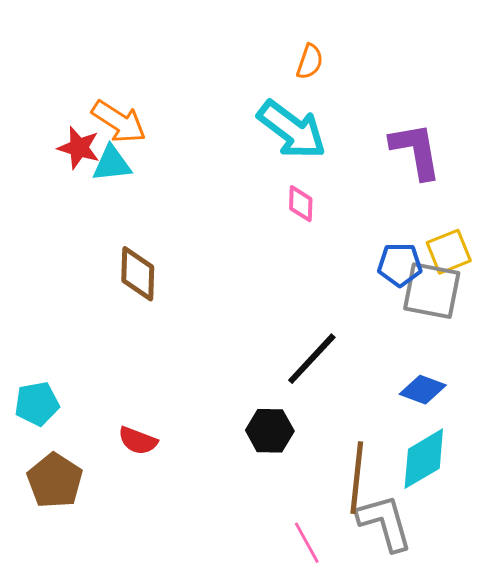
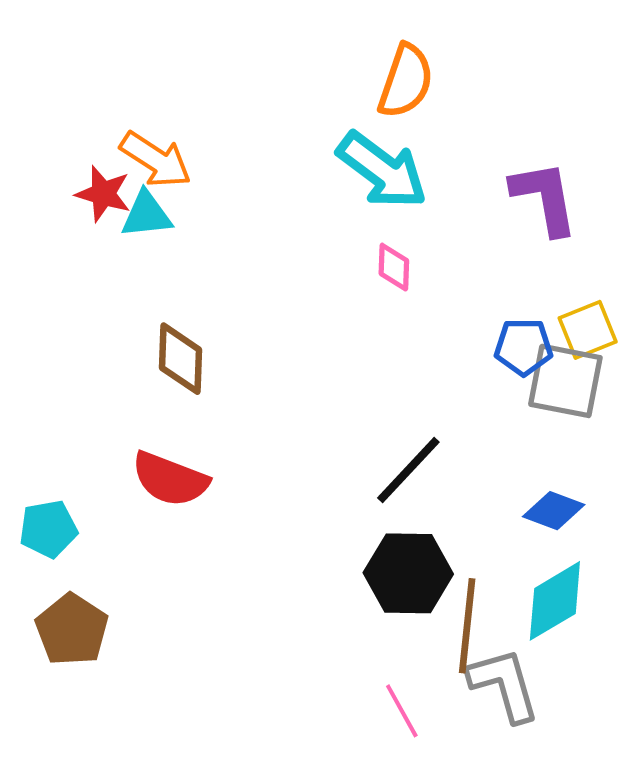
orange semicircle: (310, 62) -> (406, 81), size x1.6
black hexagon: (270, 431) -> (408, 573), moved, size x1.4
red semicircle: (138, 441) -> (170, 479), moved, size x1.5

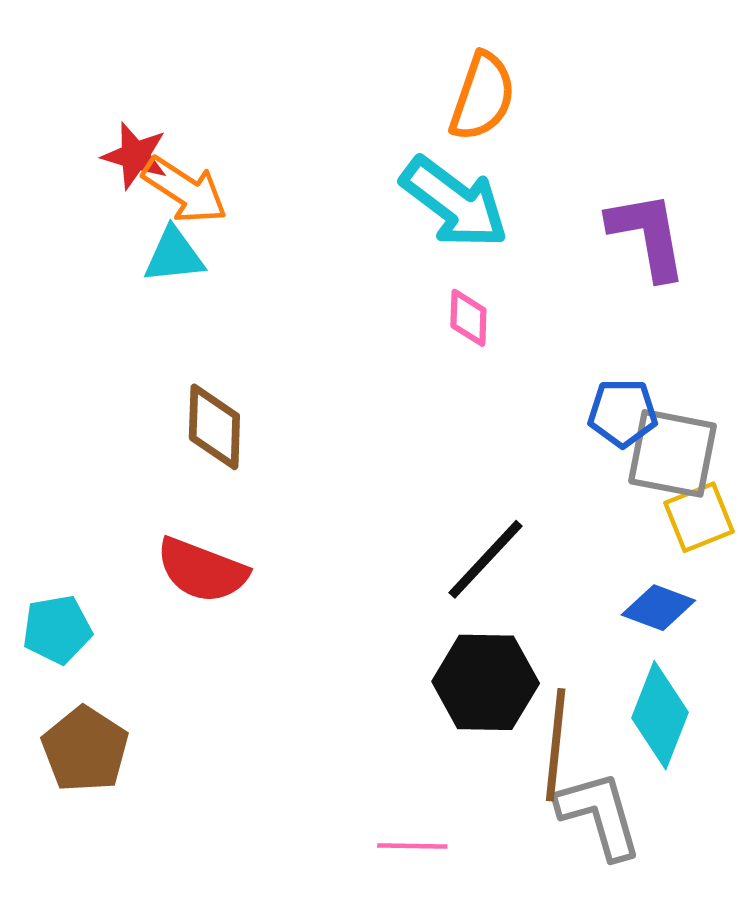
red star: (103, 194) -> (135, 156), moved
yellow square: (588, 330) -> (699, 517), moved
cyan diamond: (555, 601) -> (660, 715), turned -38
pink line: (402, 711) -> (412, 846), moved, turned -60

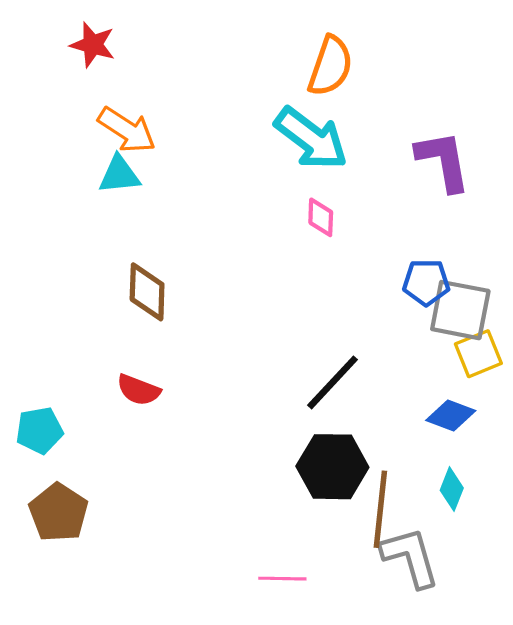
red star: (135, 156) -> (93, 45), moved
red semicircle: (202, 570) -> (139, 390), size x0.7
cyan diamond: (660, 715) -> (452, 489), size x0.6

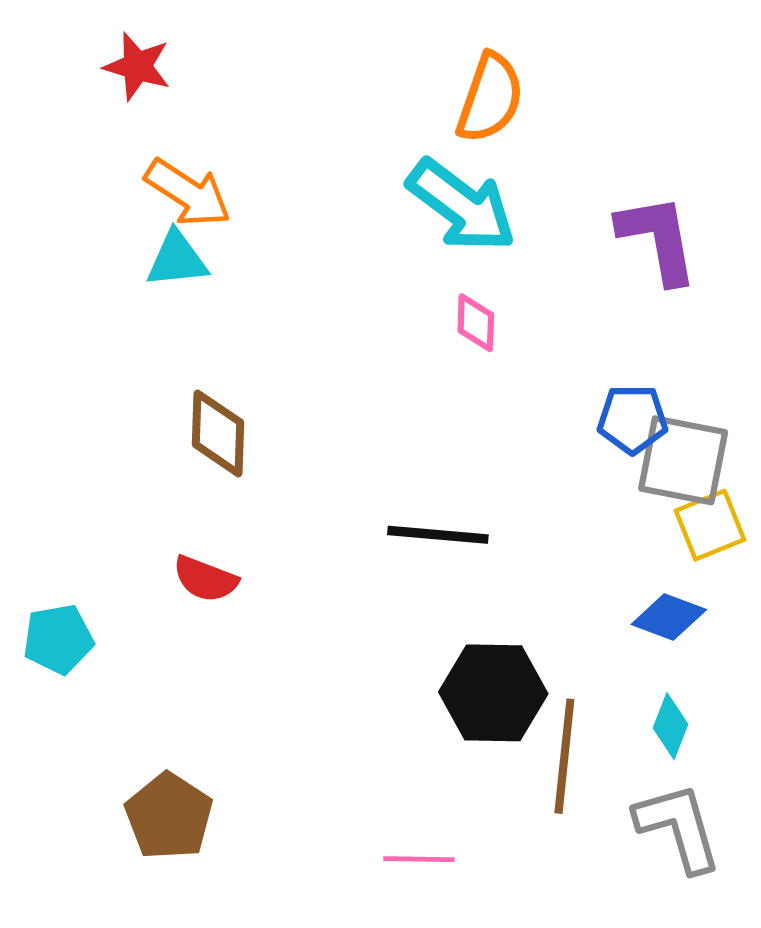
black line: (332, 382) -> (438, 535), moved, turned 52
brown pentagon: (59, 512) -> (169, 816), moved
gray L-shape: (410, 557) -> (678, 827), moved

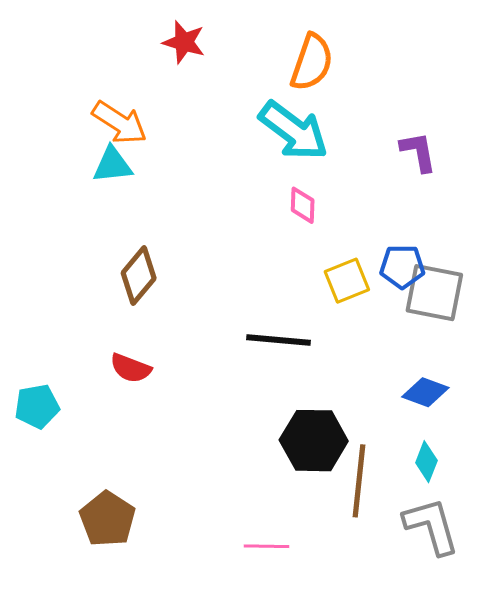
red star: (137, 66) -> (184, 42), moved
purple L-shape: (658, 239) -> (418, 152), size x0.7
brown diamond: (218, 433) -> (139, 276), turned 38
yellow square: (710, 525) -> (347, 281), moved

